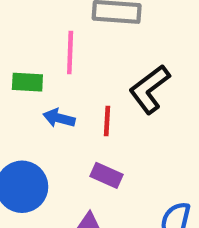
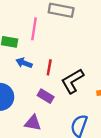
black L-shape: (150, 89) -> (72, 81), moved

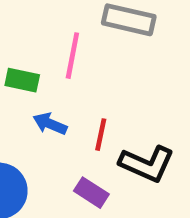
black L-shape: (72, 81) -> (147, 164), turned -128

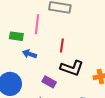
red line: (101, 135) -> (62, 46), moved

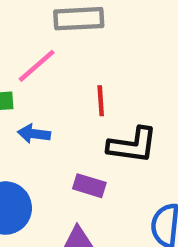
pink line: (37, 24) -> (37, 66), turned 54

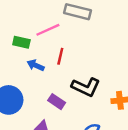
red line: (101, 101) -> (60, 56), moved

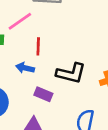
blue arrow: (36, 65) -> (25, 68), moved

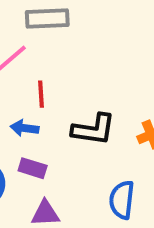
purple rectangle: (43, 94) -> (33, 168), moved

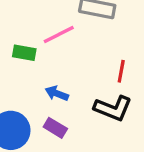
red line: (41, 94) -> (121, 71), moved

